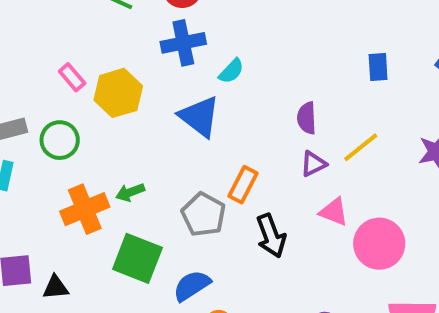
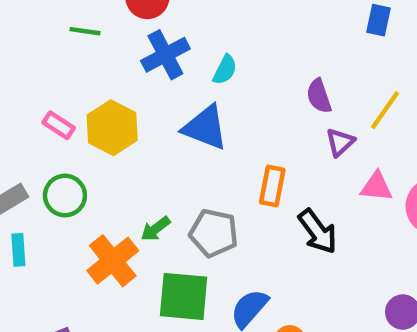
blue rectangle: (378, 67) -> (378, 20), turned 32
gray pentagon: (204, 215) -> (214, 233), moved

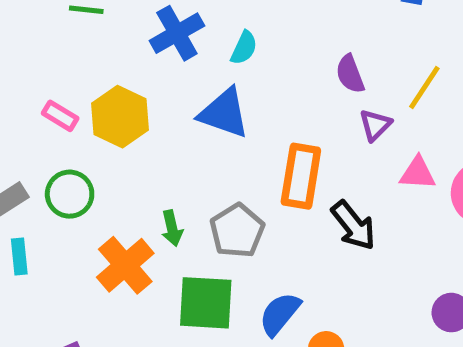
orange rectangle: (272, 186) -> (301, 176), size x1.4
green arrow: (155, 229) -> (172, 228), turned -64
gray pentagon: (214, 233) -> (237, 231), turned 30

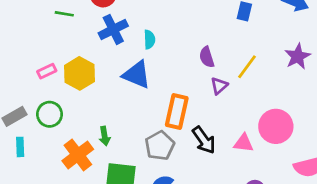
cyan semicircle: (244, 48) -> (149, 40), turned -30
pink rectangle: (60, 116) -> (47, 71), turned -60
pink triangle: (418, 173) -> (244, 143), moved
gray pentagon: (237, 231) -> (160, 146), moved

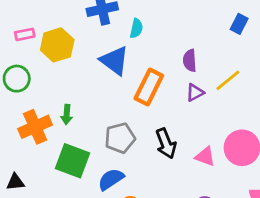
orange rectangle: (177, 111) -> (149, 87), moved

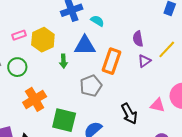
cyan semicircle: (136, 28) -> (97, 21), turned -64
blue triangle: (114, 61) -> (85, 46), turned -30
green arrow: (67, 114) -> (63, 61), moved
gray pentagon: (120, 138) -> (91, 86), moved
black arrow: (166, 144) -> (129, 114), moved

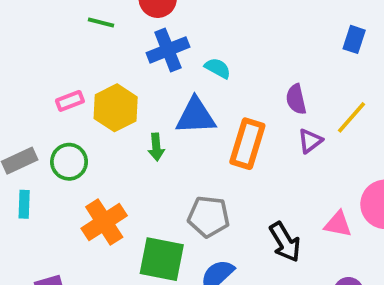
gray pentagon: (91, 86) -> (209, 217), moved, turned 30

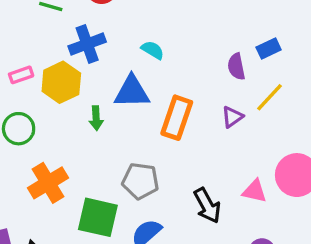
blue rectangle: (354, 39) -> (269, 49), moved, turned 45
blue cross: (168, 50) -> (87, 44), moved
purple semicircle: (296, 99) -> (236, 67), moved

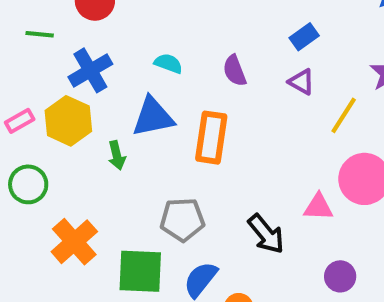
purple semicircle: (236, 67) -> (235, 71), moved
yellow line: (269, 97) -> (344, 115), moved
purple triangle: (232, 117) -> (301, 82), moved, turned -45

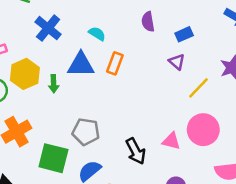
blue cross: (90, 70) -> (48, 28), turned -32
purple semicircle: (235, 71) -> (148, 22), moved
yellow hexagon: (68, 121) -> (25, 74), moved
orange rectangle: (211, 138) -> (115, 63), moved, size x0.7

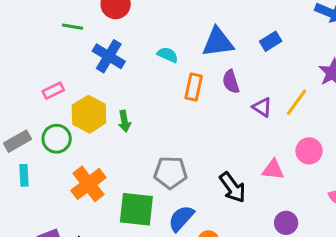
purple semicircle: (148, 22) -> (231, 82), moved
purple triangle: (177, 62) -> (262, 107), moved
blue triangle: (81, 65) -> (218, 42), moved
pink circle: (203, 130) -> (309, 151), size x0.7

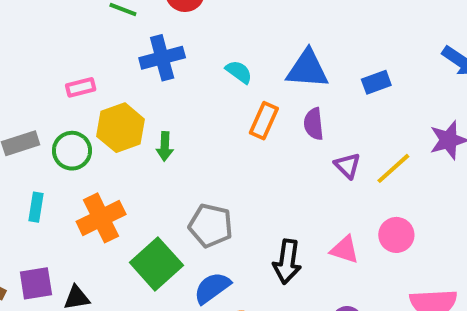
blue cross: (109, 56) -> (162, 58), turned 32
cyan rectangle: (24, 175) -> (36, 207), moved
black arrow: (233, 187) -> (287, 262), turned 32
green square: (136, 209) -> (156, 264), turned 30

